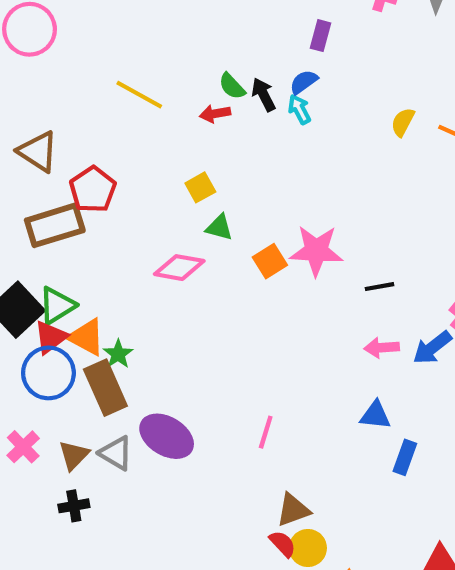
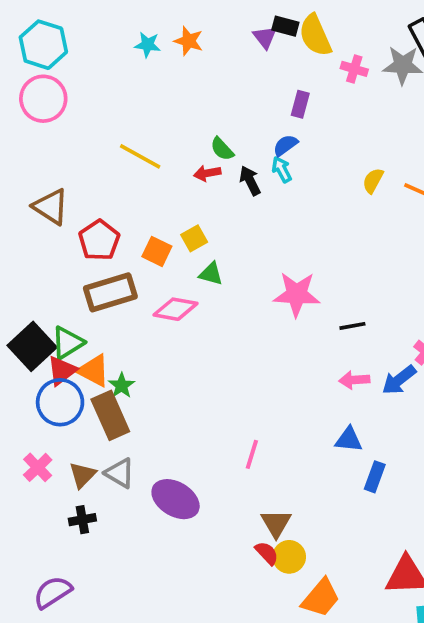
black arrow: (264, 95) -> (250, 181), moved
brown rectangle: (55, 225) -> (110, 292), moved
orange square: (270, 261) -> (157, 251), moved, turned -32
purple ellipse: (167, 436) -> (176, 499), moved
brown triangle: (293, 510) -> (276, 523), turned -40

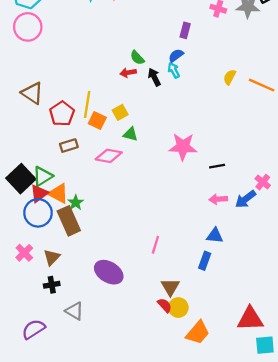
yellow line: (140, 156) -> (87, 104), moved, turned 70
brown rectangle: (110, 292) -> (69, 146), size x0.6
gray triangle: (120, 473) -> (74, 311), moved
blue rectangle: (375, 477) -> (205, 261), moved

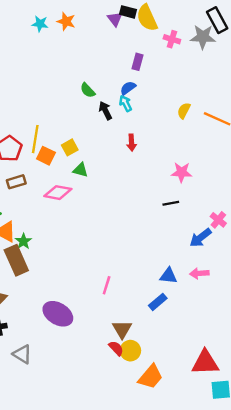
red arrow: (128, 73) -> (132, 143), moved, turned -84
pink star: (183, 147) -> (181, 172), moved, size x0.7
pink arrow: (218, 199) -> (199, 273), moved
blue rectangle: (205, 261) -> (158, 302), turned 30

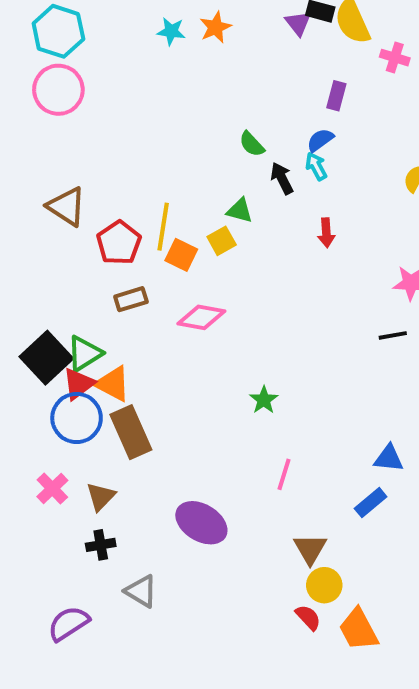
orange star: (66, 21) -> (216, 27), turned 30
green triangle: (80, 170) -> (240, 211), moved
green star: (23, 241) -> (264, 400), moved
red semicircle: (116, 348) -> (308, 617), moved
orange trapezoid: (151, 377) -> (358, 629), turned 112

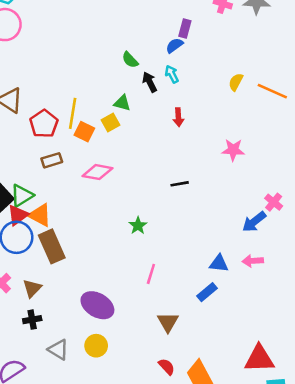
blue semicircle: (320, 140) -> (174, 45), moved
black line: (393, 335) -> (180, 184), moved
yellow circle: (324, 585) -> (96, 346), moved

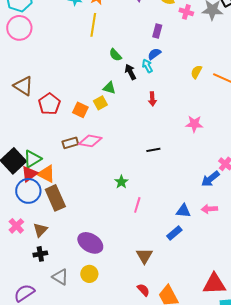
blue semicircle: (174, 45) -> (154, 54), moved
yellow line: (73, 113) -> (93, 25), moved
brown rectangle: (52, 160) -> (70, 143), moved
pink line: (151, 274) -> (137, 205), moved

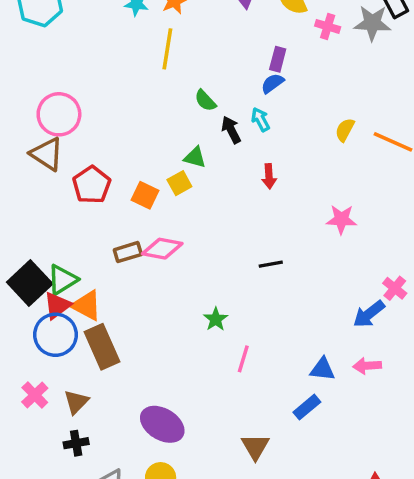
pink circle: (19, 28) -> (59, 114), moved
blue semicircle: (154, 54) -> (272, 83), moved

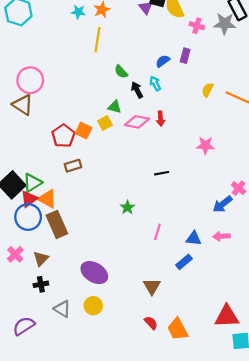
purple rectangle: (278, 59) -> (185, 56), moved
red pentagon: (92, 185) -> (63, 136), moved
pink diamond: (162, 249) -> (137, 122), moved
pink line: (243, 359) -> (157, 232), moved

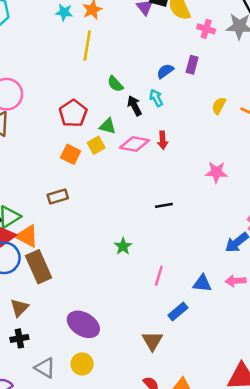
red pentagon: (63, 136) -> (73, 113), moved
blue rectangle: (184, 262) -> (178, 312), moved

